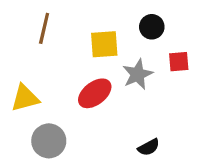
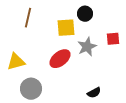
black circle: (152, 27) -> (85, 14), moved

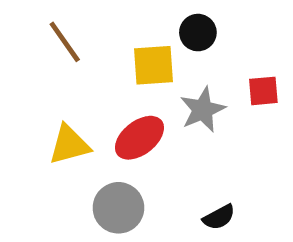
brown line: (28, 18) -> (65, 42), turned -48
yellow triangle: (16, 62) -> (69, 145), moved
gray circle: (31, 89) -> (118, 208), moved

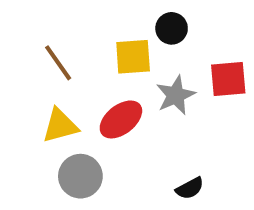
brown line: (65, 42) -> (58, 63), moved
red square: (263, 91) -> (228, 79), size x1.4
gray circle: (118, 208) -> (80, 176), moved

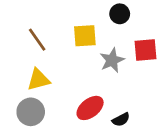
black circle: (172, 28) -> (120, 14), moved
red ellipse: (121, 119) -> (90, 108), moved
gray circle: (80, 176) -> (31, 112), moved

